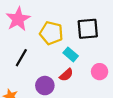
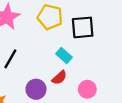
yellow pentagon: (51, 33) -> (50, 17), moved
pink circle: (100, 72) -> (87, 89), moved

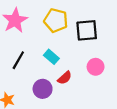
cyan rectangle: (64, 55) -> (51, 57), moved
pink circle: (87, 89) -> (96, 67), moved

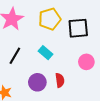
yellow pentagon: (56, 20) -> (50, 19), turned -30
red semicircle: (65, 78) -> (60, 80), moved, turned -56

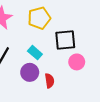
black square: (78, 28) -> (65, 40), moved
purple circle: (37, 82) -> (30, 72), moved

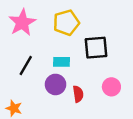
cyan rectangle: (35, 53) -> (61, 62), turned -40
pink circle: (77, 62) -> (111, 87), moved

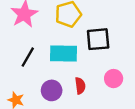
cyan rectangle: (61, 62) -> (63, 53), size x1.6
purple circle: (56, 84) -> (52, 90), moved

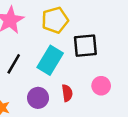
cyan rectangle: (63, 53) -> (50, 60), turned -60

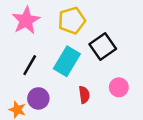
black square: (85, 46) -> (103, 46), turned -30
purple circle: (38, 98) -> (38, 98), moved

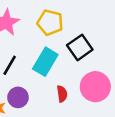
yellow pentagon: (72, 20) -> (50, 22), turned 30
pink circle: (119, 87) -> (95, 87), size x1.6

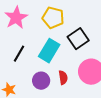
purple circle: (18, 97) -> (41, 81), moved

